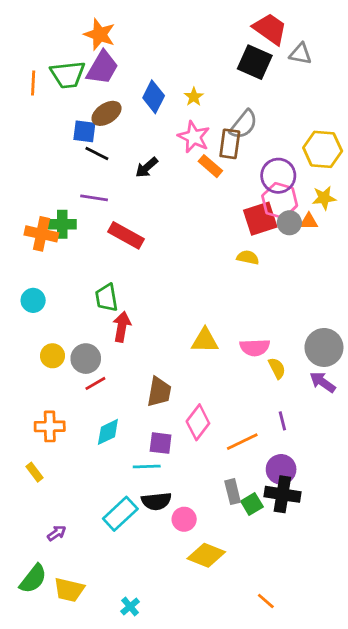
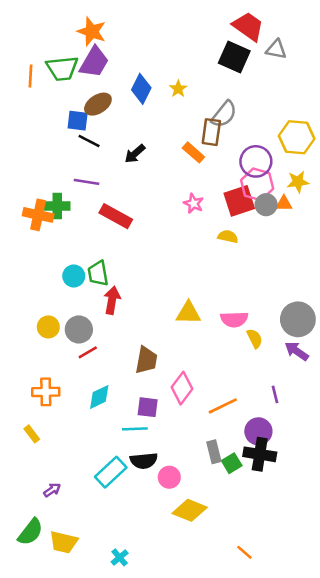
pink star: (194, 137) -> (193, 203), moved, size x0.7
cyan circle: (33, 300) -> (74, 276), moved
purple line: (282, 421) -> (275, 394), moved

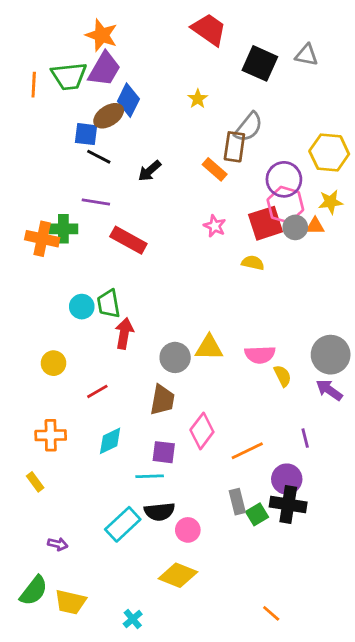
red trapezoid: (248, 26) -> (209, 29), moved
blue diamond: (141, 89) -> (128, 100), moved
gray circle: (79, 329) -> (175, 357), moved
purple arrow: (52, 490) -> (58, 544), turned 48
yellow diamond: (190, 510) -> (178, 575), moved

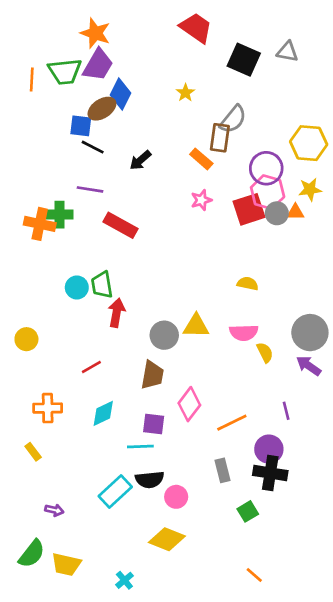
pink star: (215, 226) -> (201, 200), moved, turned 30
yellow semicircle: (253, 263) -> (248, 284), moved
yellow circle: (53, 363) -> (26, 339), moved
green square: (257, 514) -> (248, 511), moved

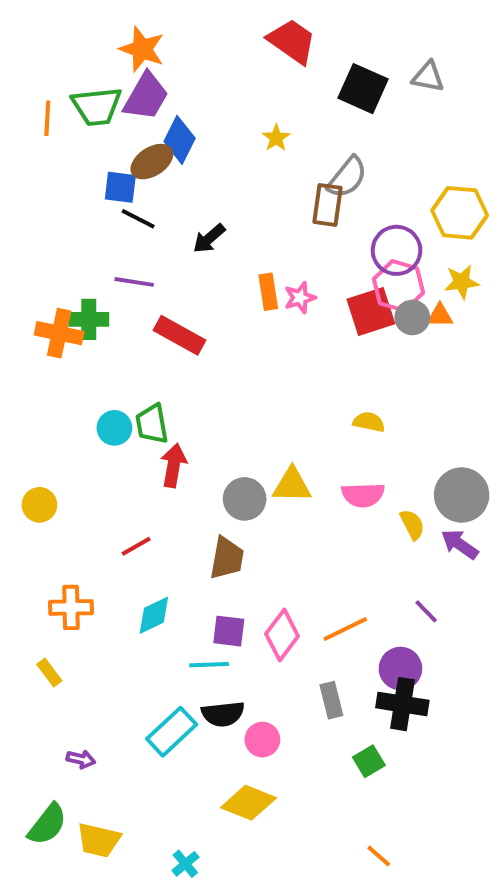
orange rectangle: (201, 159) -> (268, 292), moved, turned 40
yellow semicircle: (265, 352) -> (412, 525), moved
pink diamond: (189, 404) -> (282, 635), moved
purple line: (286, 411) -> (426, 611), turned -30

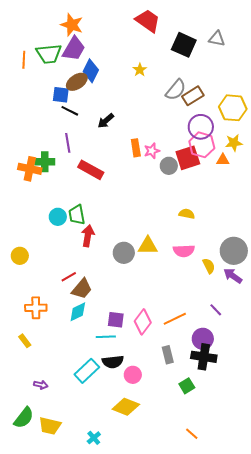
brown rectangle: (327, 205) -> (193, 96), moved, turned 50
purple line: (134, 282) -> (68, 143), turned 72
gray circle: (412, 317) -> (169, 166), moved
brown trapezoid: (227, 558) -> (82, 289), moved, turned 30

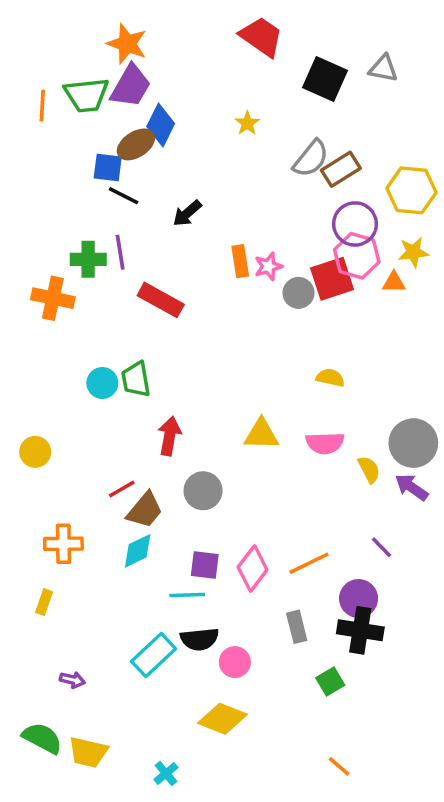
green cross: (45, 162) -> (88, 259), moved
red arrow: (88, 236) -> (169, 436), moved
gray circle: (124, 253) -> (203, 491), moved
yellow rectangle: (25, 341) -> (44, 602), turned 56
green semicircle: (24, 418) -> (42, 738), turned -100

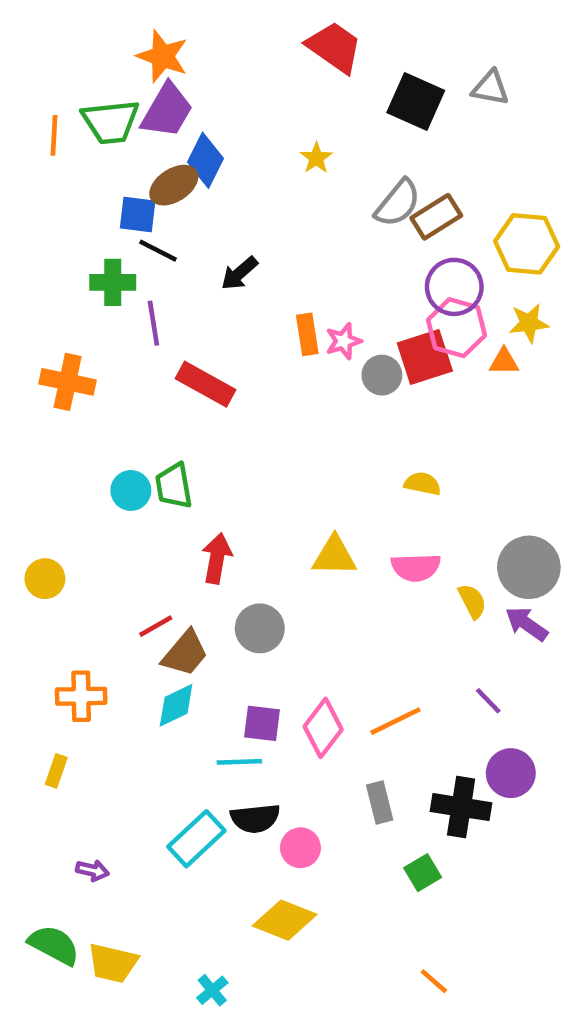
green cross: (88, 259) -> (113, 282), moved
purple circle: (359, 599) -> (511, 773), moved

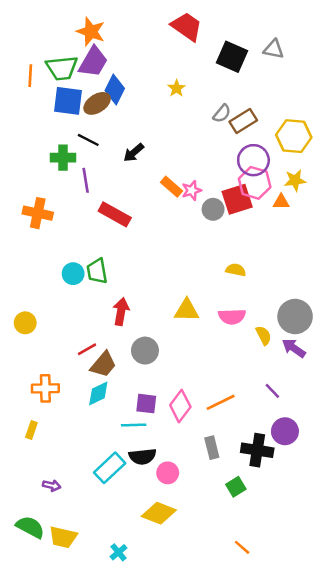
gray semicircle: (398, 203) -> (222, 113), size x0.7
blue square: (138, 215) -> (68, 101), moved, size x1.4
orange rectangle: (307, 334) -> (171, 187), turned -40

